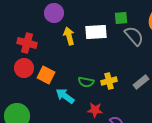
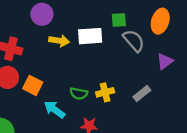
yellow arrow: (69, 36) -> (59, 41), turned 114

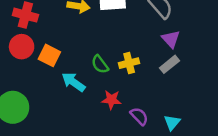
purple triangle: (165, 61) -> (171, 39), moved, turned -36
green semicircle: (79, 93) -> (100, 64), turned 42

